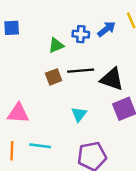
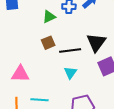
black line: (81, 71) -> (70, 51), moved
black triangle: (112, 79) -> (96, 42), turned 50

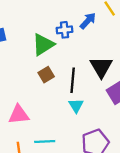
green triangle: (49, 17) -> (43, 44), size x1.5
black line: (70, 51) -> (73, 80), turned -70

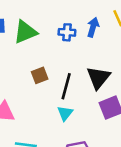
blue arrow: (88, 21) -> (93, 27), turned -36
green triangle: (43, 44) -> (25, 32), moved

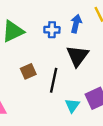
black triangle: (98, 78) -> (77, 56), moved
cyan triangle: (65, 113) -> (72, 105), moved

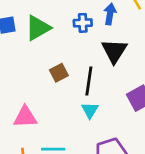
cyan triangle: (72, 105) -> (90, 110), moved

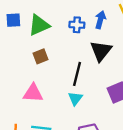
brown square: (59, 73) -> (41, 56), moved
pink triangle: (25, 117) -> (33, 93), moved

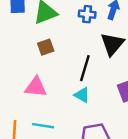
cyan triangle: (75, 98) -> (82, 95), turned -40

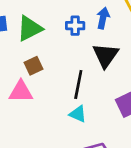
pink triangle: (36, 87) -> (21, 92), moved

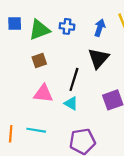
blue cross: (75, 26) -> (67, 26), moved
pink triangle: (21, 92) -> (43, 94), moved

